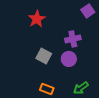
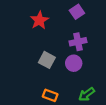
purple square: (88, 11) -> (77, 12), moved

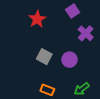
purple cross: (78, 42) -> (86, 33), moved, turned -35

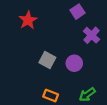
red star: (37, 19) -> (28, 20), moved

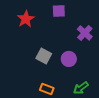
purple square: (78, 12) -> (59, 11), moved, turned 32

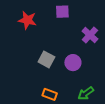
red star: (26, 19) -> (27, 20), turned -30

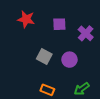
purple square: (62, 12) -> (59, 24), moved

